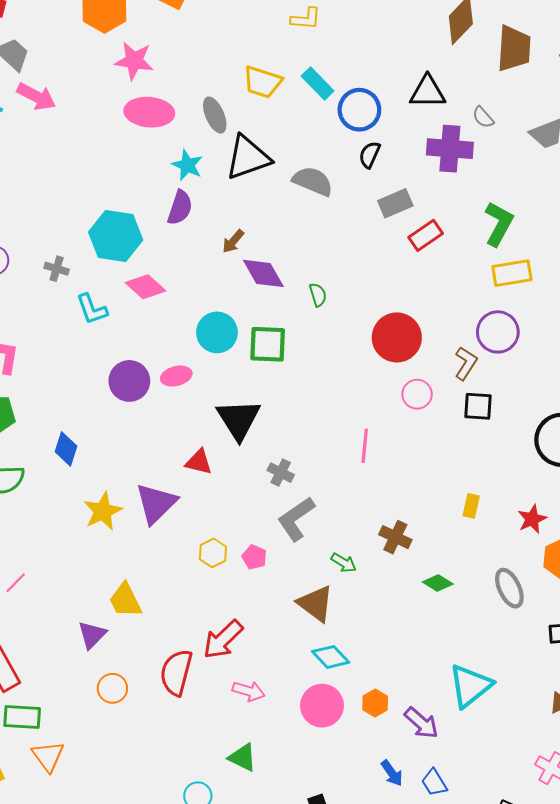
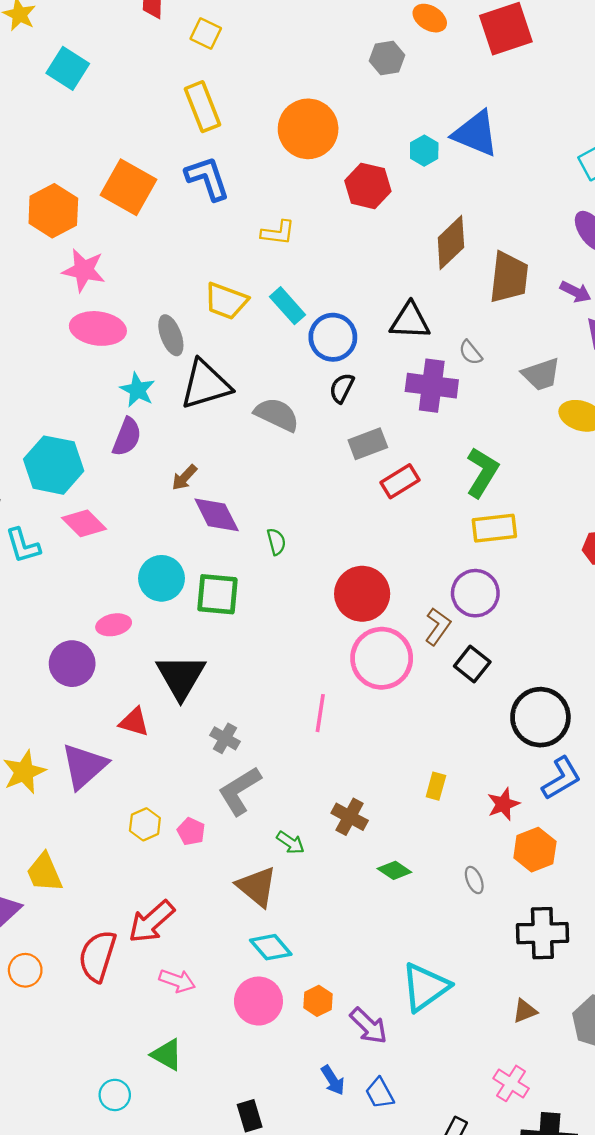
purple circle: (129, 381) -> (72, 664), moved
pink circle: (417, 394) -> (382, 658), size x1.8
black square: (478, 406) -> (472, 664), moved, turned 32
gray ellipse: (509, 588) -> (474, 880), size x0.6

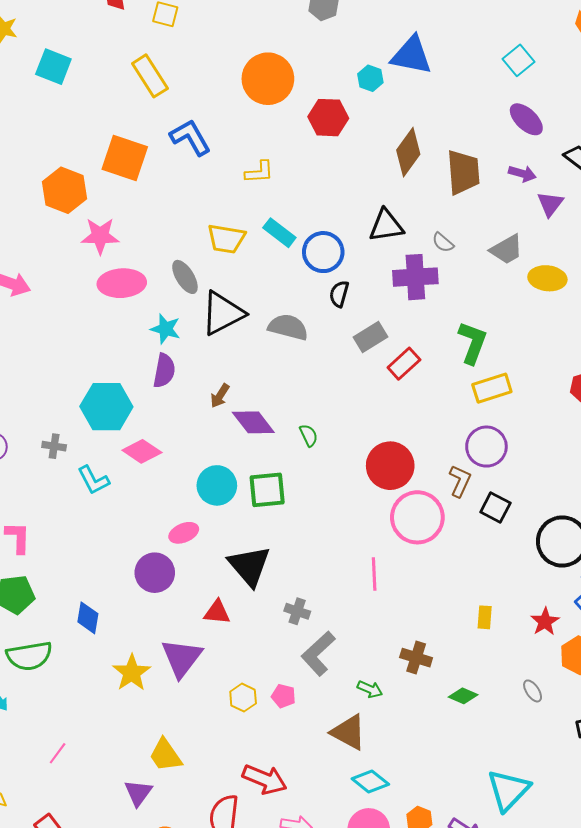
yellow rectangle: (202, 107) -> (150, 76), moved
red arrow: (151, 922) -> (265, 779), turned -105

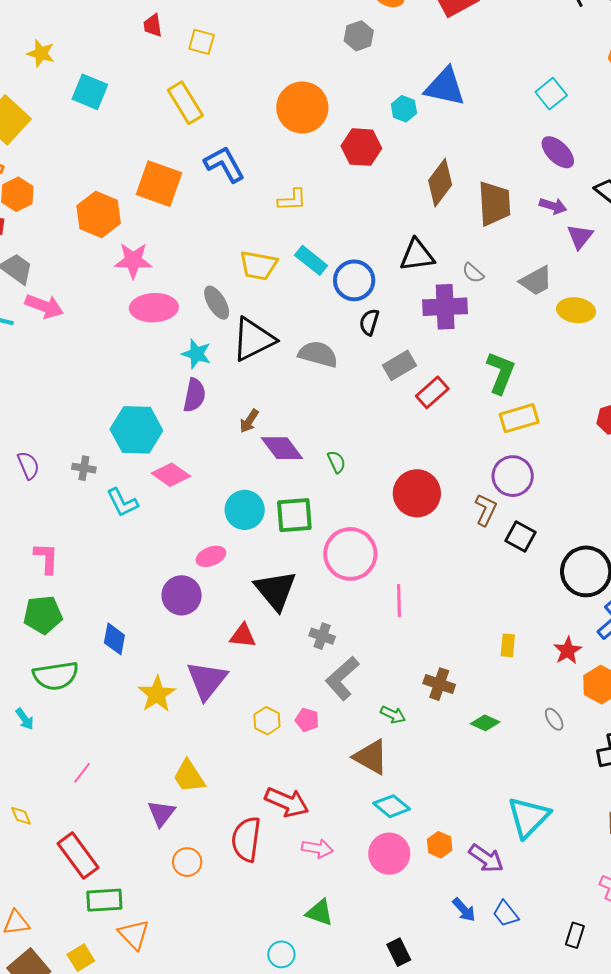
pink circle: (417, 517) -> (350, 554), moved

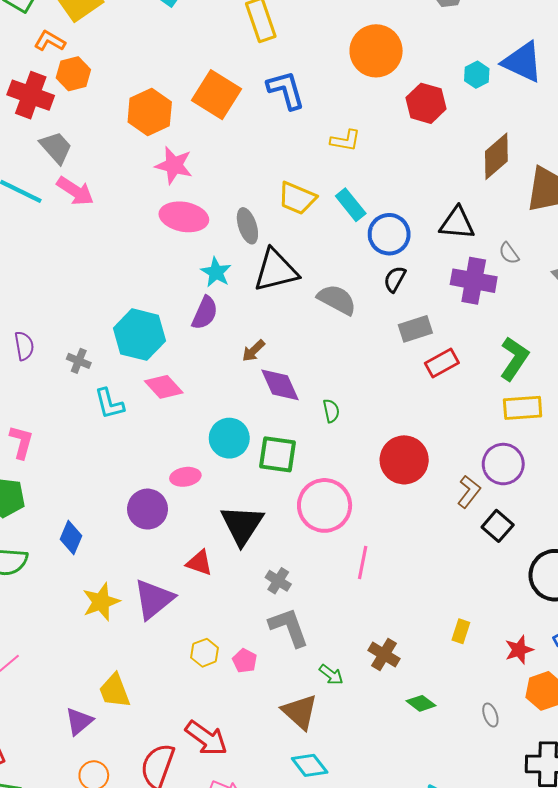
gray L-shape: (342, 678) -> (289, 627), turned 99

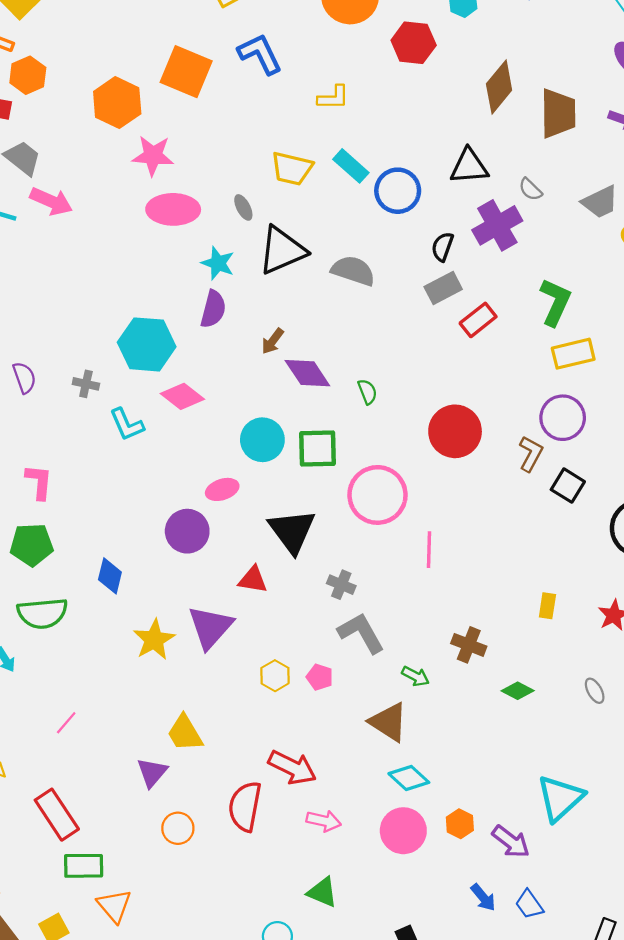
gray ellipse: (247, 226) -> (243, 207), size x0.7
black semicircle: (395, 279) -> (442, 247), moved
purple cross: (474, 281) -> (497, 225), turned -30

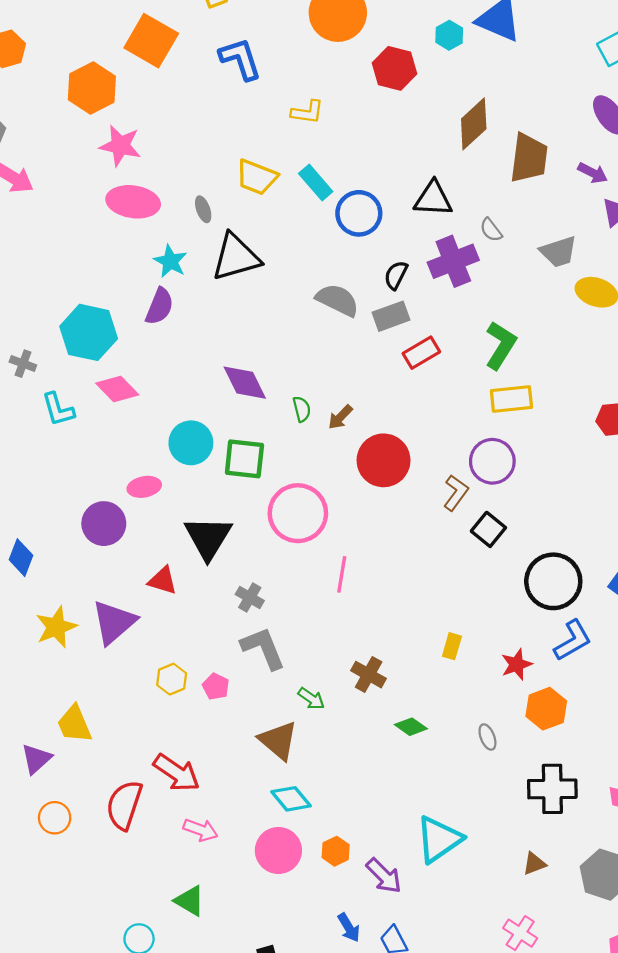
orange square: (186, 72) -> (151, 41), moved
gray semicircle: (353, 271) -> (337, 300), moved
brown arrow: (273, 341) -> (340, 417), moved

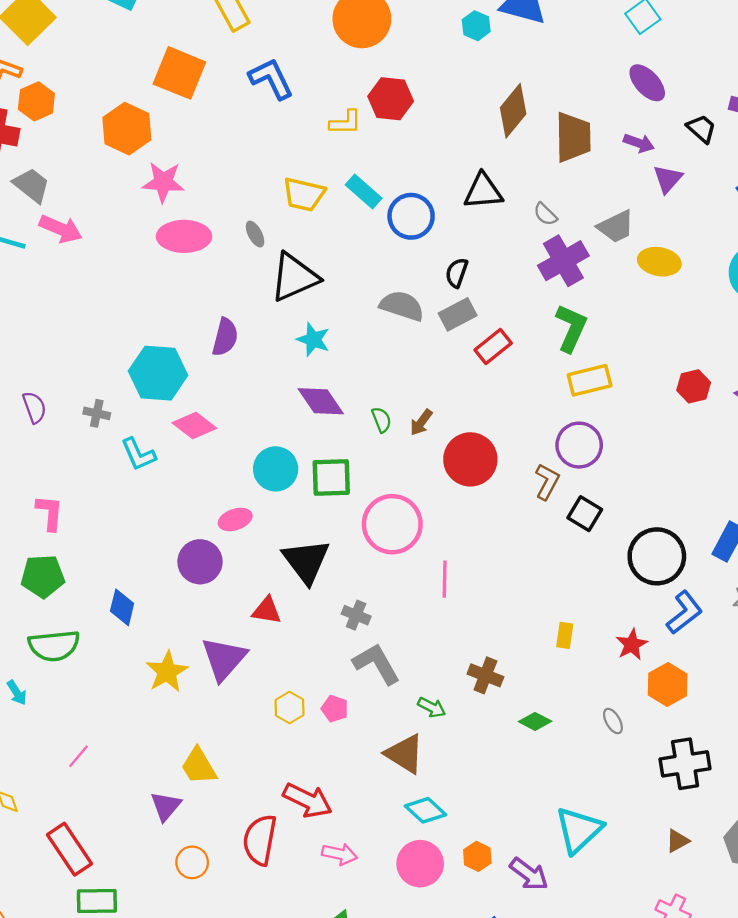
red hexagon: (394, 68) -> (391, 99), moved
cyan star: (170, 261) -> (313, 340), moved
purple cross: (453, 261) -> (563, 261), moved

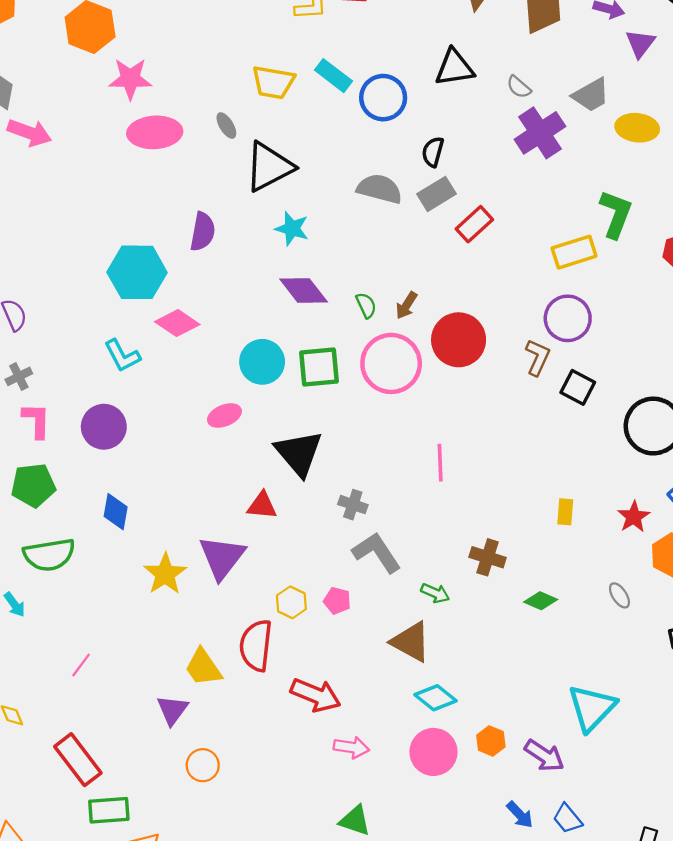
green L-shape: (571, 328) -> (616, 214), moved
gray cross: (97, 413) -> (19, 376), moved, turned -35
pink circle: (392, 524) -> (391, 363), moved
purple circle: (200, 562) -> (104, 427), moved
red semicircle: (260, 840) -> (256, 645), moved

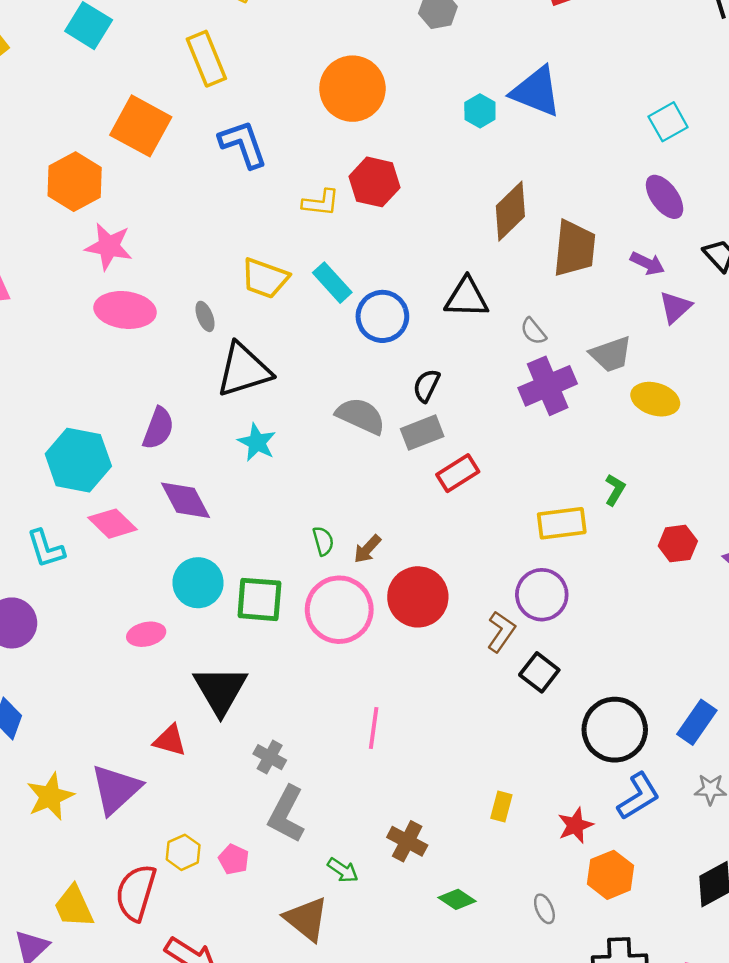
green L-shape: (616, 214) -> (615, 490), size x0.6
purple diamond: (304, 290) -> (185, 500), moved
gray L-shape: (377, 553) -> (286, 814), turned -129

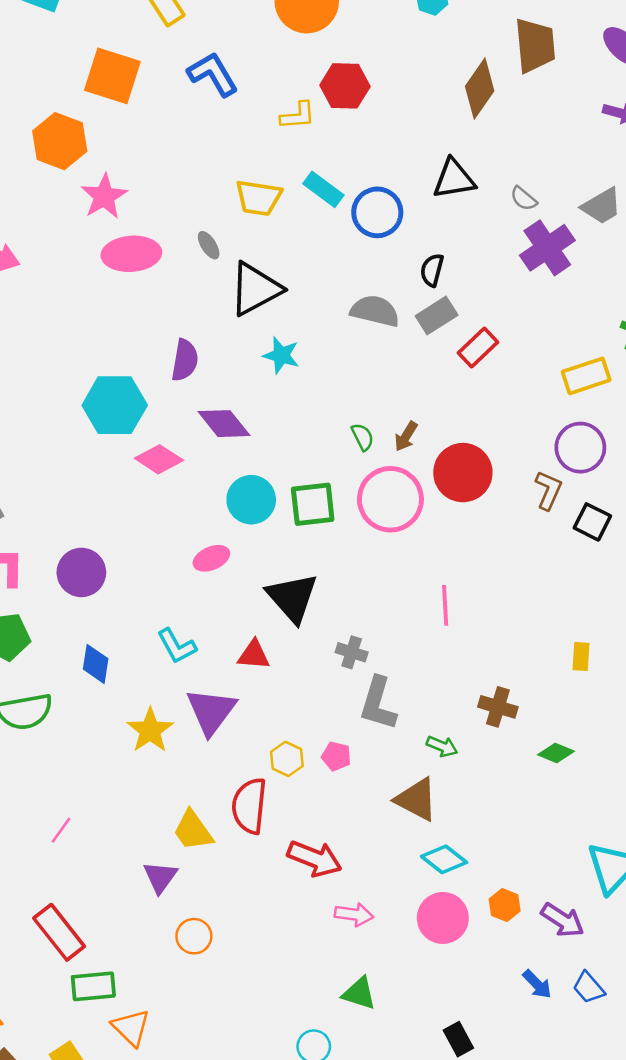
pink star: (109, 246) -> (104, 196), turned -30
brown trapezoid: (574, 248) -> (535, 45), moved
cyan L-shape: (46, 549) -> (177, 646), moved

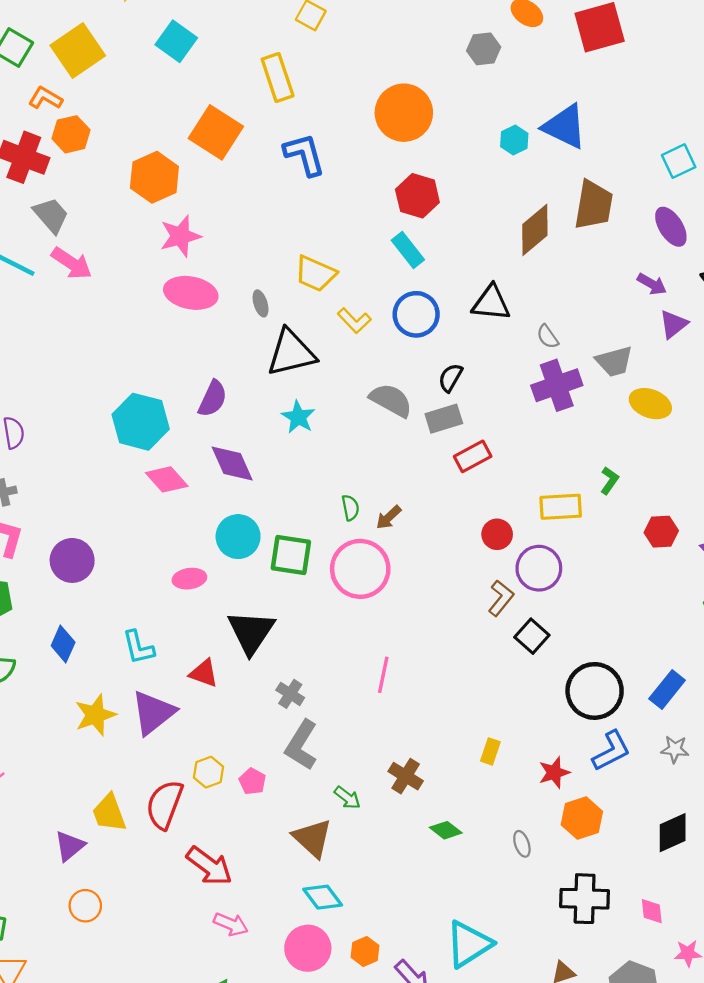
yellow L-shape: (298, 116) -> (354, 321), moved, turned 36
cyan rectangle: (323, 189) -> (408, 250), moved
red circle: (463, 473) -> (497, 534), moved, size x0.6

